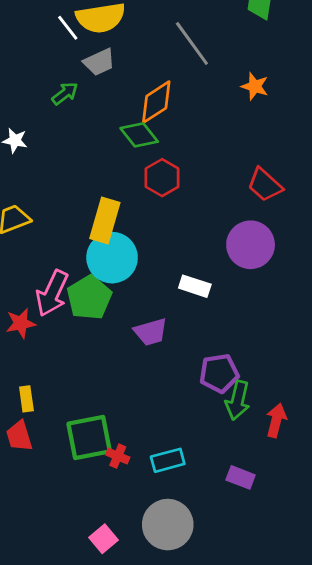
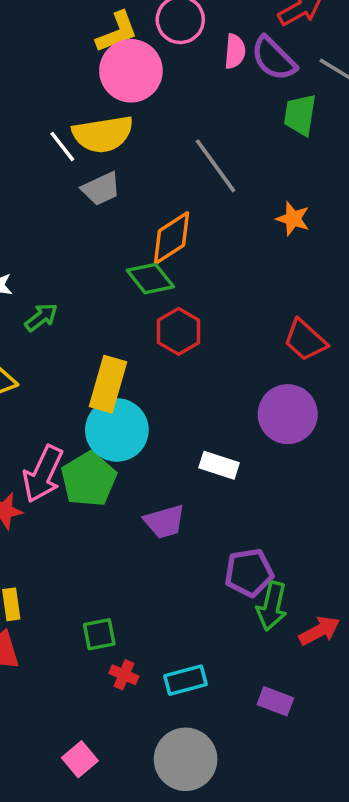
green arrow: (65, 93) -> (41, 317), moved
red arrow: (276, 420) -> (319, 631), turned 48
green square: (89, 437) -> (99, 634), moved, size x0.6
pink square: (103, 539) -> (80, 759), moved

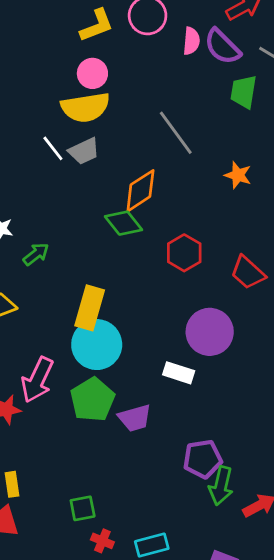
pink circle: (131, 71) -> (92, 73), moved, size x0.6
white line: (62, 146) -> (53, 148), moved
red hexagon: (179, 331) -> (184, 253), moved
purple circle: (288, 414) -> (210, 332), moved
green pentagon: (89, 479) -> (92, 400), moved

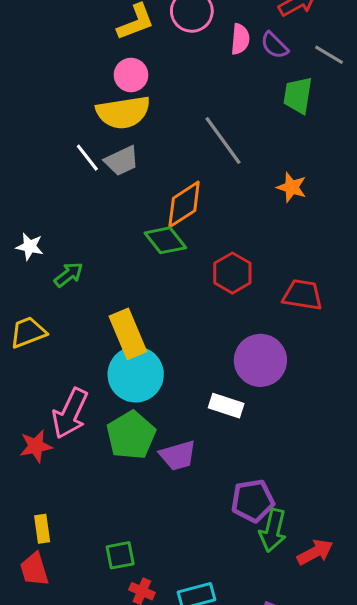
purple semicircle: (222, 47) -> (274, 45), size x0.7
red trapezoid: (248, 273) -> (303, 295), turned 147
yellow rectangle: (90, 308) -> (128, 334), turned -39

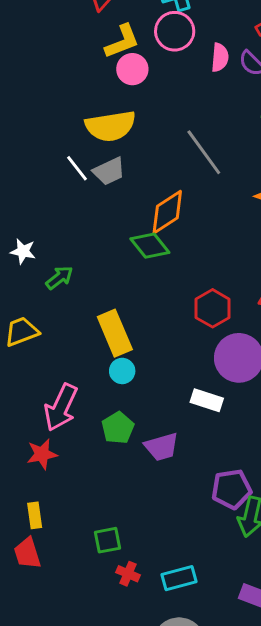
pink circle: (131, 75) -> (132, 69), moved
red hexagon: (232, 273) -> (213, 308), moved
cyan circle: (136, 374) -> (122, 371), size x0.5
green pentagon: (131, 435) -> (118, 428), size x0.7
red star: (36, 446) -> (42, 454), moved

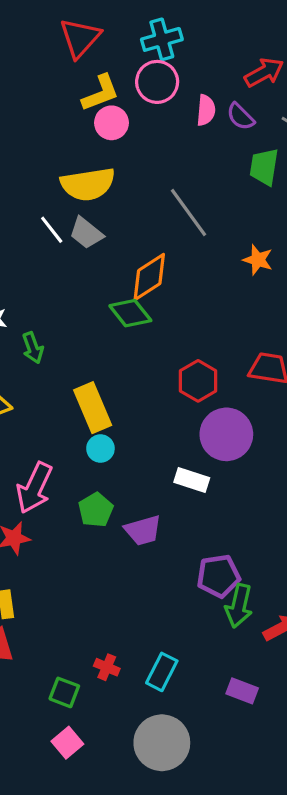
gray trapezoid: (109, 171) -> (86, 233), turned 64
green arrow: (59, 278) -> (33, 348), turned 108
green square: (108, 540) -> (64, 692), moved, turned 32
cyan rectangle: (179, 578) -> (162, 672), turned -48

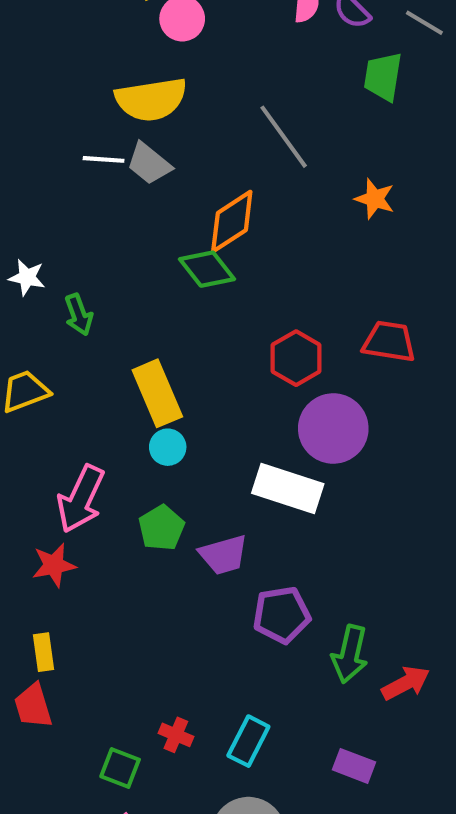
white line: (52, 230) -> (104, 159), turned -48
white rectangle: (192, 480) -> (288, 489), size x1.5
purple pentagon: (218, 576) -> (282, 615), moved

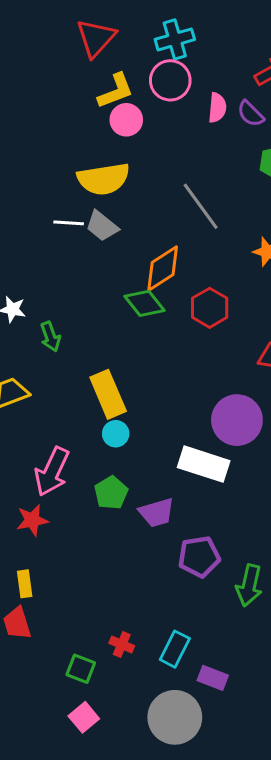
red hexagon: (296, 358) -> (210, 308), moved
purple rectangle: (354, 766) -> (213, 678), moved

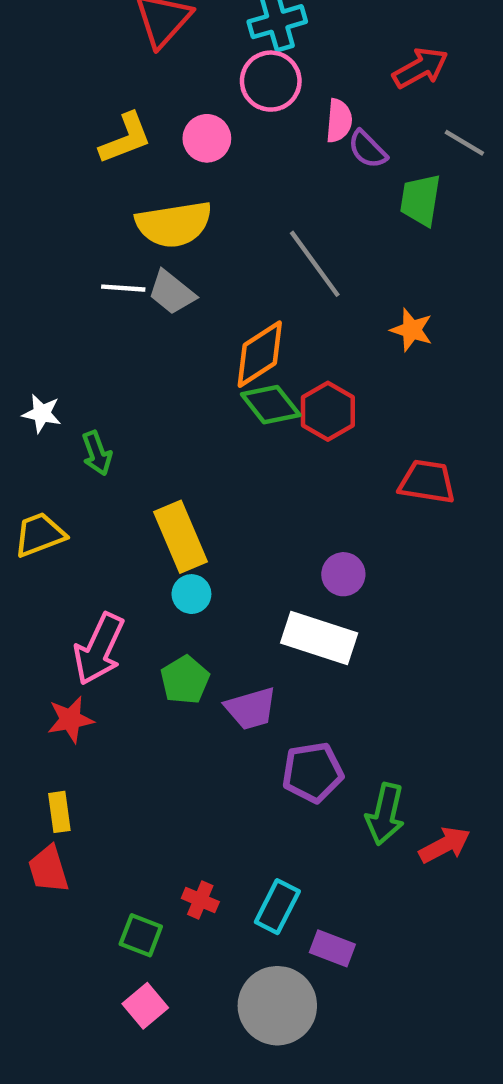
yellow L-shape: (116, 91) -> (125, 138), moved
purple semicircle: (251, 114) -> (368, 149), moved
green diamond: (144, 303) -> (271, 405), moved
purple circle: (237, 420) -> (343, 574), moved, size x0.6

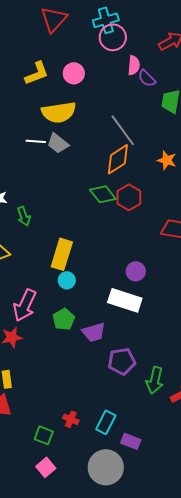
pink circle: (271, 81) -> (113, 37), moved
orange diamond: (260, 354) -> (118, 159), moved
yellow rectangle: (180, 537) -> (62, 254), turned 40

